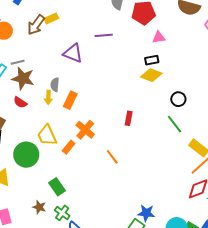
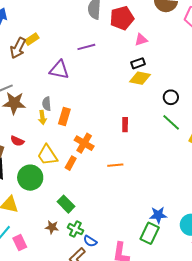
red semicircle: (20, 102) -> (17, 141), moved
orange line: (112, 157) -> (115, 165), turned -49

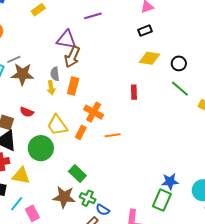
brown arrow: (18, 48) -> (72, 57), moved
yellow diamond: (140, 78) -> (150, 58), moved
orange line: (115, 165) -> (113, 135), moved
brown star: (52, 227) -> (64, 197), size x1.6

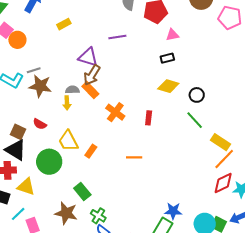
gray semicircle: (55, 74) -> (72, 90), turned 88
orange rectangle: (73, 86) -> (90, 90), moved, turned -66
orange cross: (94, 112) -> (115, 112), moved
orange line: (113, 135) -> (134, 157), moved
green cross: (88, 198) -> (98, 216), moved

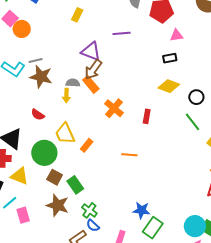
yellow rectangle: (64, 24) -> (77, 15), moved, turned -40
brown square: (18, 132) -> (55, 177), moved
blue star: (173, 211) -> (141, 210), moved

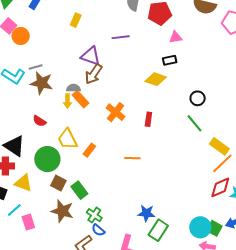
orange rectangle: (91, 84) -> (81, 99), moved
yellow diamond: (169, 86) -> (156, 79), moved

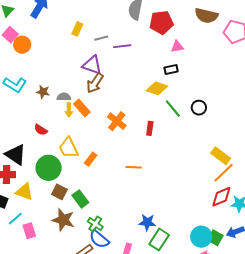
gray line: (36, 67) -> (101, 38), moved
brown star: (42, 83) -> (43, 92), size x0.6
gray semicircle: (74, 88) -> (64, 97), moved
green line: (194, 123) -> (173, 108), moved
blue semicircle: (98, 230) -> (99, 239), size x1.5

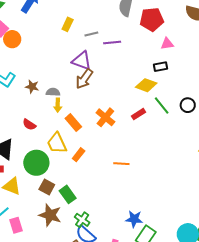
orange rectangle: (82, 108) -> (73, 123), moved
red rectangle: (150, 128) -> (139, 114), moved, turned 48

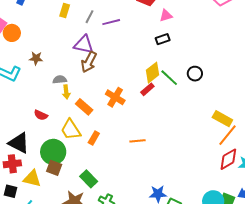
gray line: (91, 34) -> (89, 17), turned -40
yellow diamond: (146, 85) -> (153, 73), moved, turned -50
brown star: (32, 87) -> (36, 58), moved
brown square: (47, 187) -> (54, 168), moved

